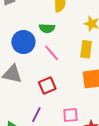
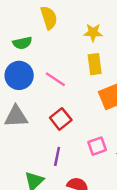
green semicircle: (47, 28) -> (22, 43), moved

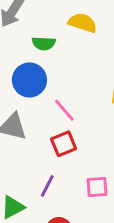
yellow semicircle: (49, 18) -> (83, 23), turned -70
pink line: (55, 79) -> (64, 110), moved

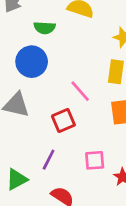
pink line: (64, 110) -> (80, 91), moved

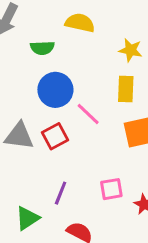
blue circle: (32, 62) -> (55, 90), moved
red square: (63, 121) -> (55, 136), moved

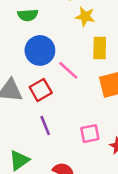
yellow star: (131, 50) -> (85, 17), moved
purple line: (61, 193) -> (45, 125), moved, turned -42

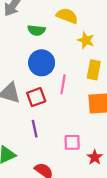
pink line: (68, 70) -> (63, 84), turned 48

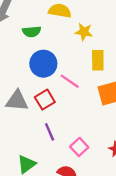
pink line: (63, 84) -> (70, 81), turned -54
pink square: (72, 142) -> (79, 147), moved, turned -30

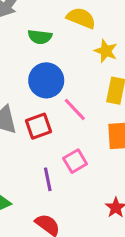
purple line: (50, 132) -> (48, 179), moved
pink square: (79, 147) -> (75, 161), moved

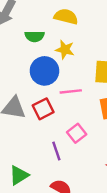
yellow star: (106, 51) -> (65, 50), moved
pink line: (75, 109) -> (71, 91), turned -45

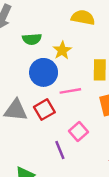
yellow semicircle: (66, 17) -> (83, 17), moved
yellow star: (65, 50) -> (62, 50), turned 30

